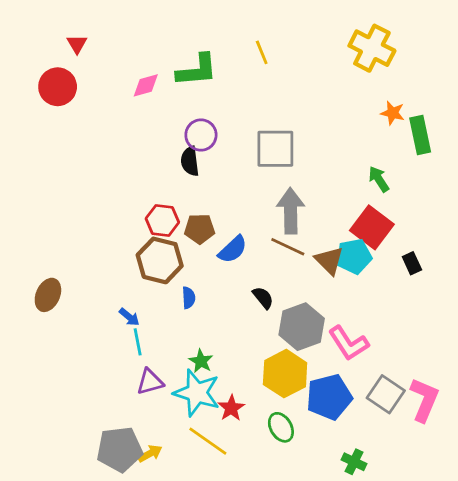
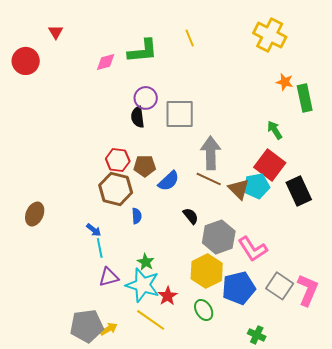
red circle: (58, 87) -> (26, 61), moved
gray square: (275, 149) -> (180, 114), moved
black rectangle: (412, 263) -> (299, 191), size x1.8

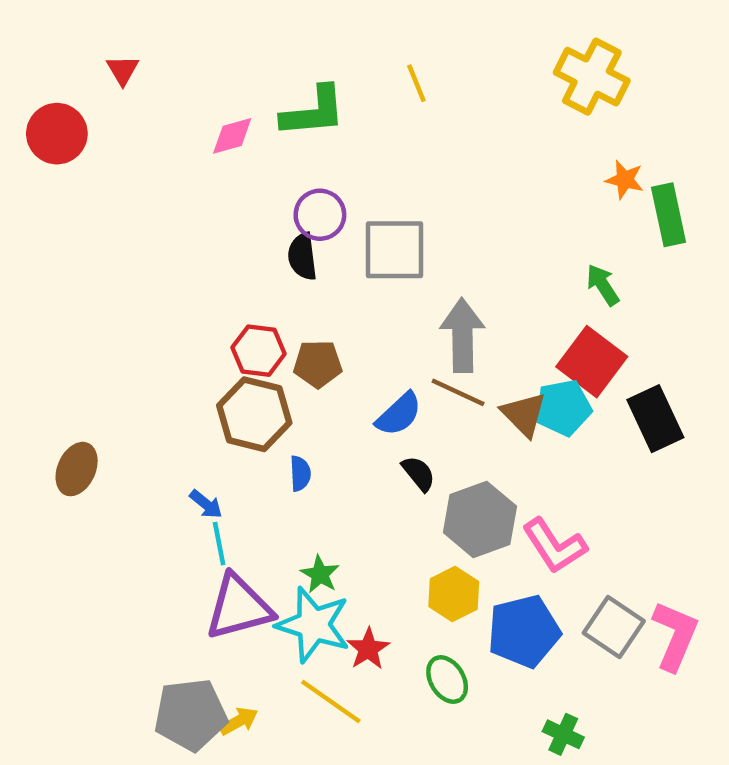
blue semicircle: (169, 181) -> (399, 414), moved
yellow hexagon: (207, 271) -> (454, 594), size x0.7
purple triangle: (109, 277) -> (239, 607), size x1.6

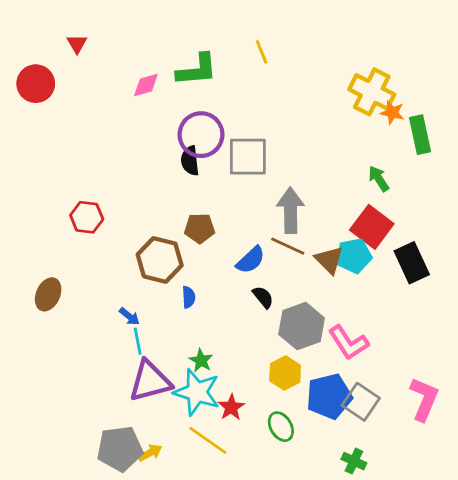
yellow cross: (592, 77) -> (372, 92), moved
purple circle: (320, 215) -> (201, 135), size x1.4
red hexagon: (259, 351) -> (87, 217), moved
gray square: (614, 627) -> (361, 402), moved

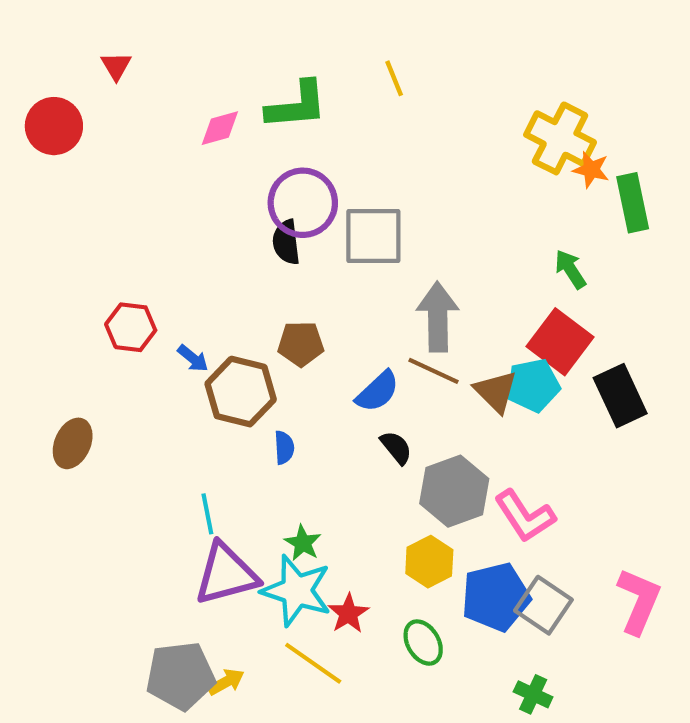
blue arrow: (129, 316) -> (193, 358), moved

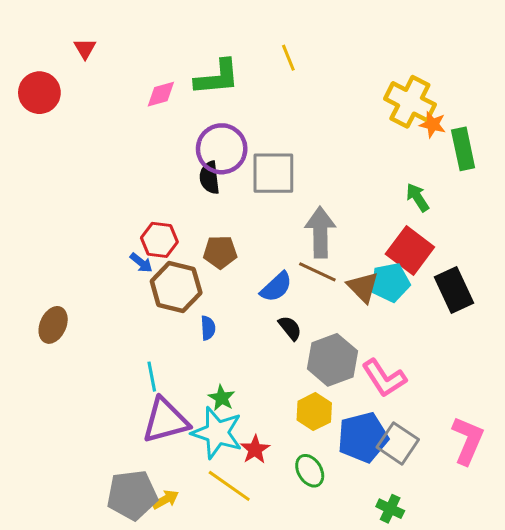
red hexagon: (131, 327) -> (159, 240), moved

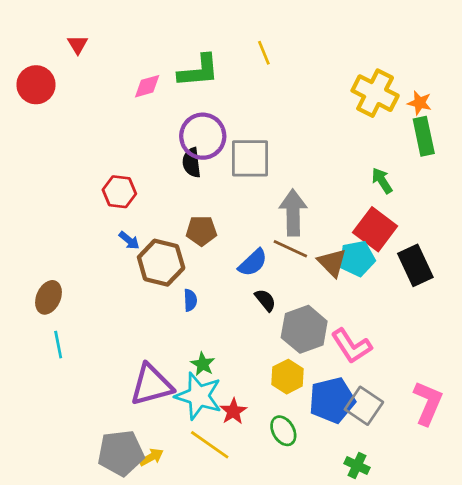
orange star: (433, 125) -> (420, 103), moved
red hexagon: (159, 240) -> (119, 192), moved
cyan line: (152, 377) -> (58, 345), moved

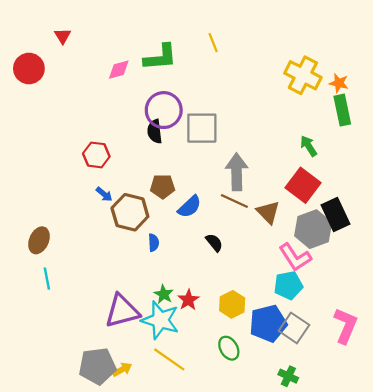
cyan pentagon: (357, 258) -> (288, 285), moved
blue semicircle: (253, 263) -> (189, 207), moved
gray hexagon: (304, 329) -> (313, 229), moved
pink L-shape: (351, 346) -> (295, 257), moved
red star: (233, 411) -> (188, 300), moved

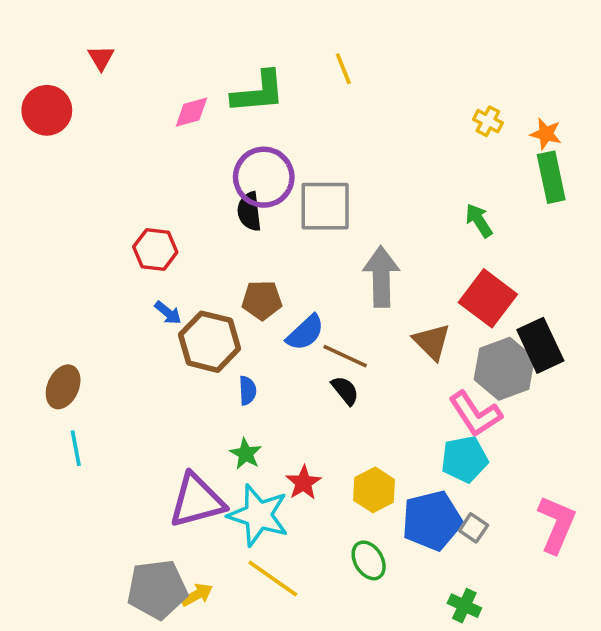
yellow cross: (303, 75) -> (488, 121), size x0.5
green arrow: (309, 146) -> (479, 221), moved
brown line: (234, 201) -> (345, 356), moved
green star: (164, 294) -> (246, 454), moved
gray square: (294, 328) -> (473, 528), size x0.6

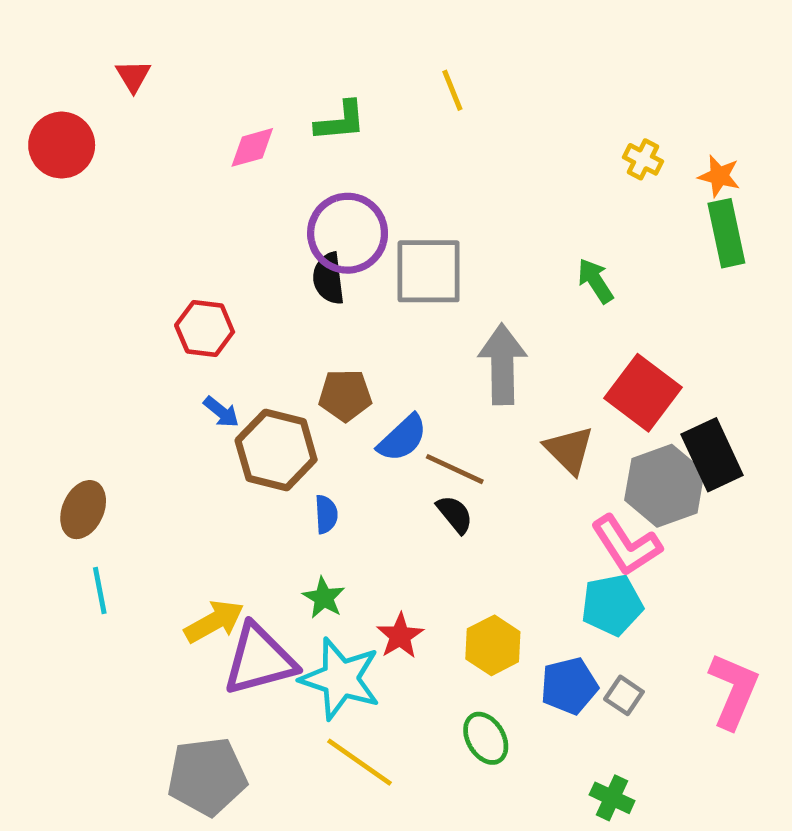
green L-shape: (258, 92) -> (340, 121), size x0.7
green arrow: (479, 221) -> (595, 281), moved
blue pentagon: (432, 521) -> (569, 686), size x0.7
yellow arrow: (197, 595) -> (214, 622), moved, size x1.4

